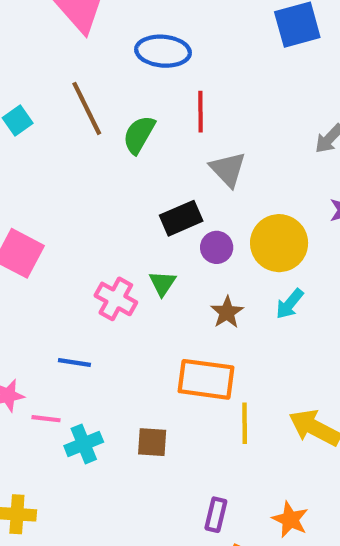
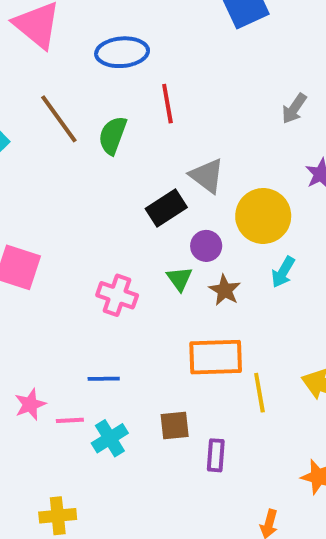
gray triangle: (228, 169) -> (207, 176), moved
purple circle: (217, 247) -> (206, 246), moved
green triangle: (162, 283) -> (180, 279), moved
blue line: (74, 363) -> (104, 379), moved
purple rectangle: (216, 515) -> (216, 455), moved

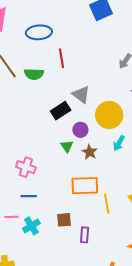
green semicircle: (113, 135) -> (34, 74), turned -108
pink cross: (117, 295) -> (26, 167), moved

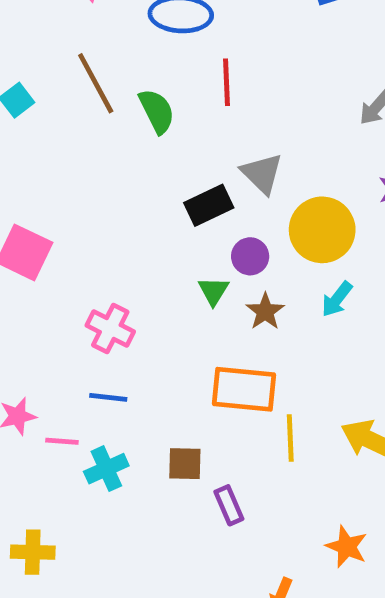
green semicircle: (34, 74) -> (157, 111), turned -126
purple rectangle: (85, 235) -> (229, 505), turned -35

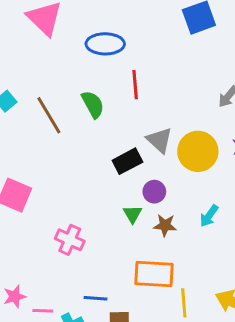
brown line: (96, 83) -> (49, 115), moved
yellow circle: (322, 230) -> (198, 151), moved
brown star: (265, 311) -> (165, 225), turned -30
blue line: (108, 397) -> (96, 298), moved

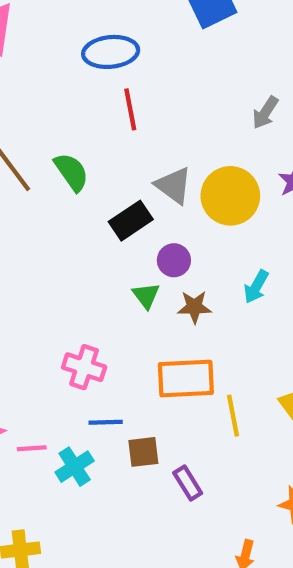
blue ellipse: (105, 44) -> (111, 52), moved
green semicircle: (93, 104) -> (71, 172), moved
pink cross: (70, 240) -> (84, 367), moved

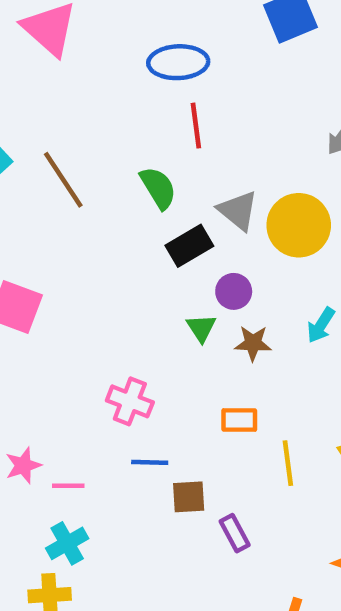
green semicircle: (71, 172) -> (158, 188), moved
orange rectangle: (186, 379) -> (239, 420), size x0.6
cyan cross: (75, 467) -> (67, 543), moved

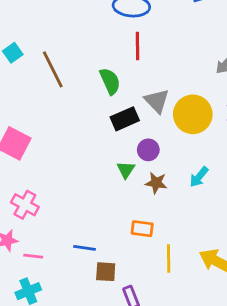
pink cross: (130, 401) -> (25, 205), moved

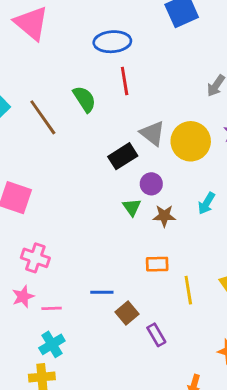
green semicircle: (110, 81) -> (84, 99), moved
brown square: (106, 272) -> (127, 313), turned -35

